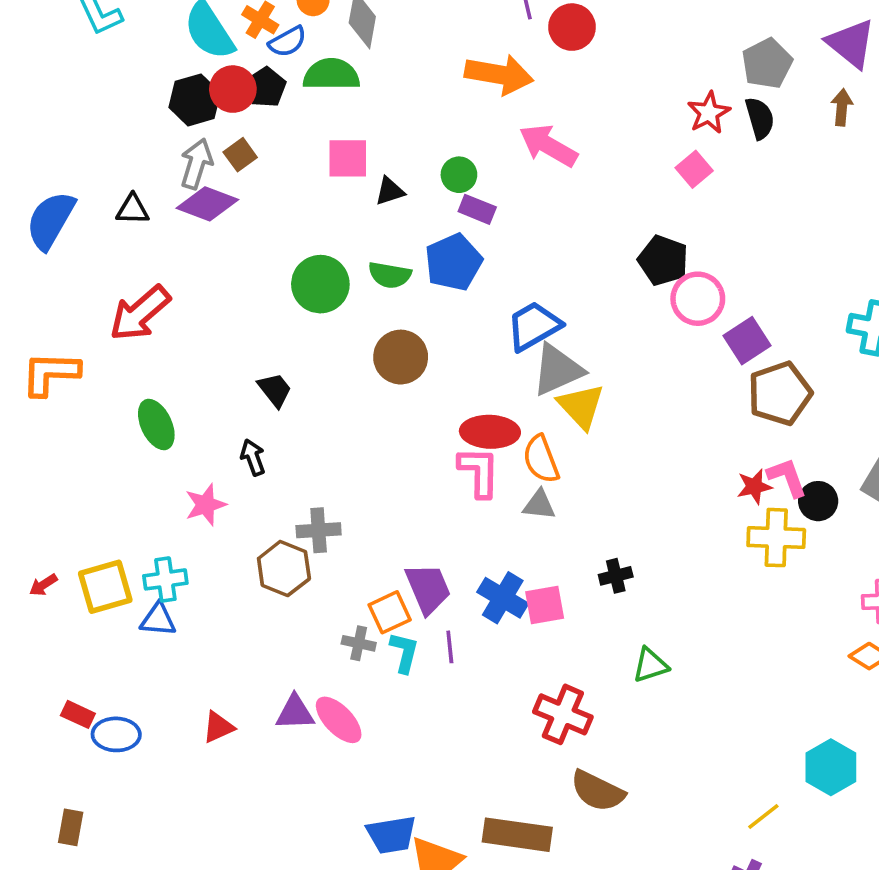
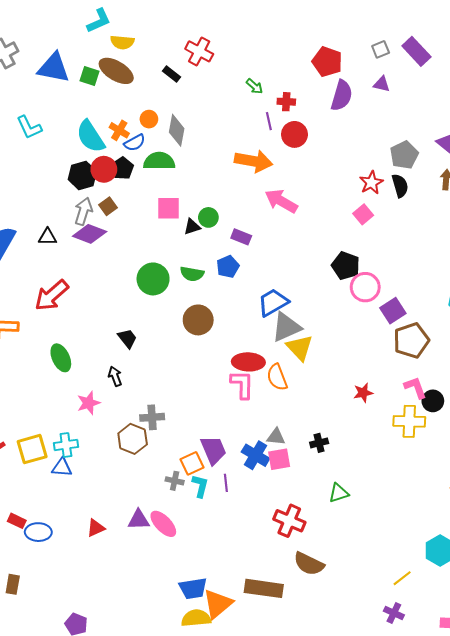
green circle: (459, 175) -> (208, 217), moved
blue pentagon: (453, 262) -> (228, 267), size x0.7
red star: (754, 486) -> (363, 393), moved
gray triangle: (539, 505) -> (276, 437), moved

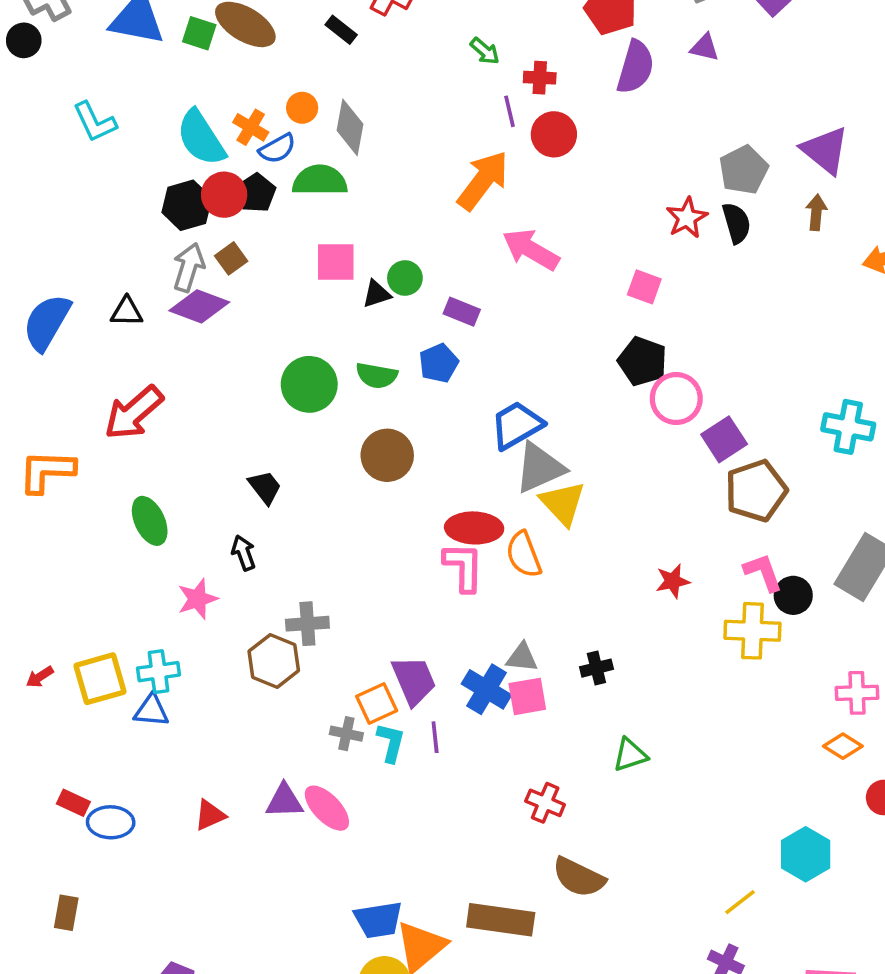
orange arrow: (253, 161) -> (483, 180), turned -63
pink square: (363, 214) -> (644, 287), moved, turned -30
red cross: (289, 521) -> (545, 803), size x0.7

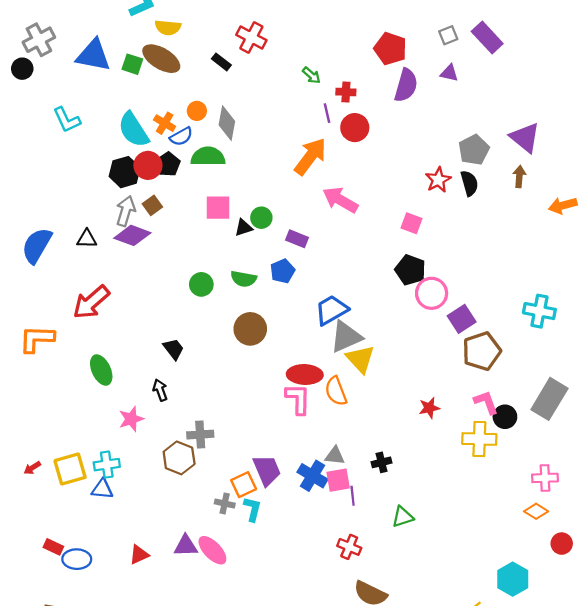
green circle: (309, 384) -> (201, 284), size x0.7
purple line: (435, 737) -> (353, 496), moved

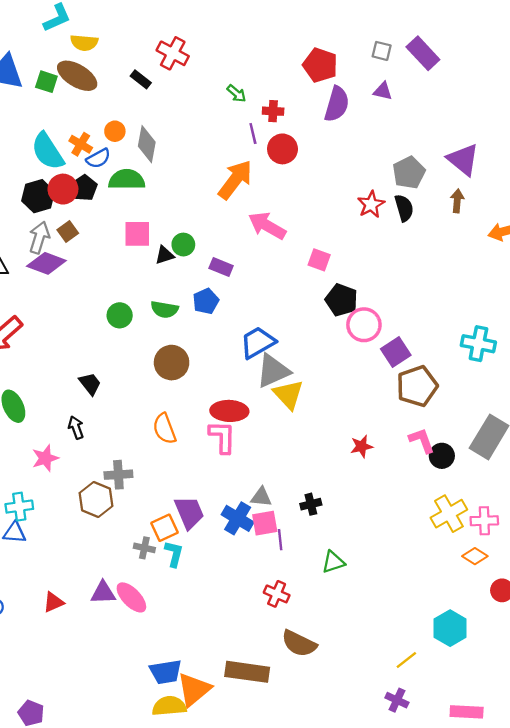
gray square: (448, 35) -> (382, 51), turned 36
pink square: (412, 223) -> (319, 260), moved
orange semicircle: (336, 391) -> (164, 429), moved
yellow cross: (479, 439) -> (449, 514), moved, turned -32

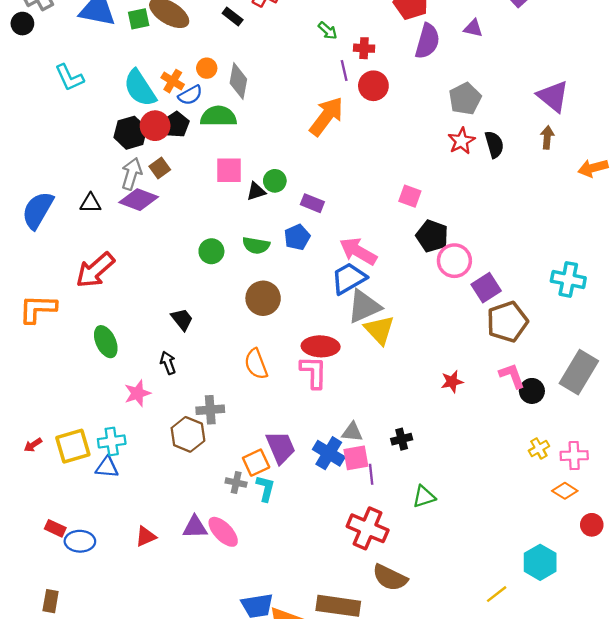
green square: (46, 82) -> (139, 19), turned -30
gray pentagon: (409, 173) -> (465, 99), moved
pink arrow: (267, 226) -> (358, 251), moved
yellow cross: (449, 514) -> (539, 448), size x0.6
red cross: (277, 594) -> (368, 528), size x1.6

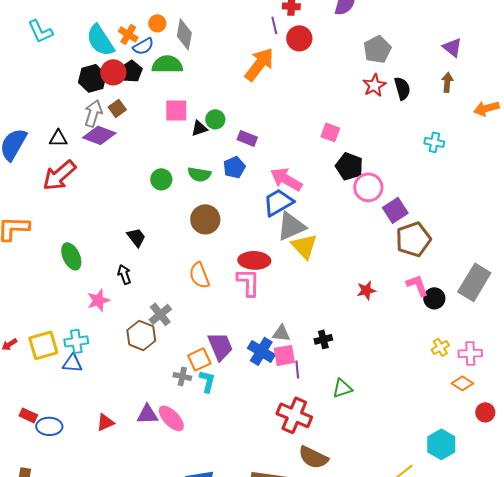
purple triangle: (553, 96) -> (452, 47), size x0.7
red arrow: (95, 270) -> (59, 175), moved
cyan cross: (568, 279) -> (434, 142), moved, size x0.7
gray cross: (210, 410) -> (160, 314), turned -35

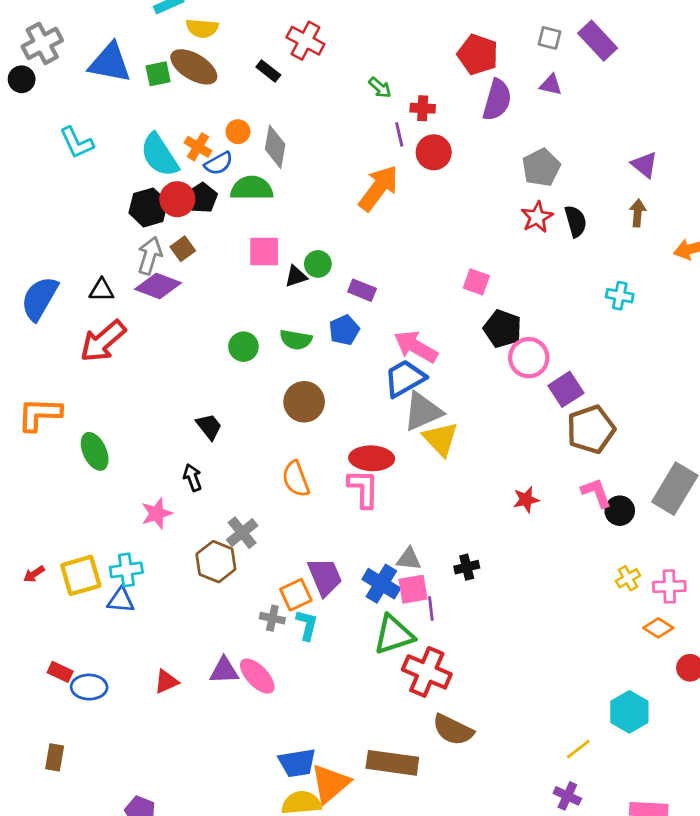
green ellipse: (71, 256) -> (95, 451), moved
green triangle: (342, 388) -> (394, 635), moved, size x1.5

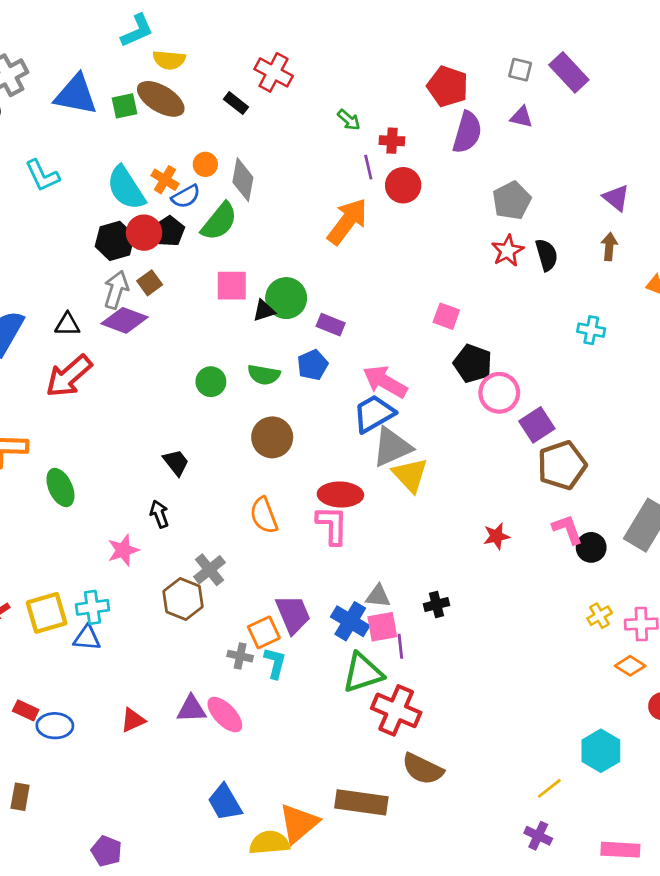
green semicircle: (252, 188) -> (219, 221), turned 129
green circle: (318, 264) -> (286, 298), size x1.5
blue trapezoid: (297, 763) -> (225, 802), moved, turned 69

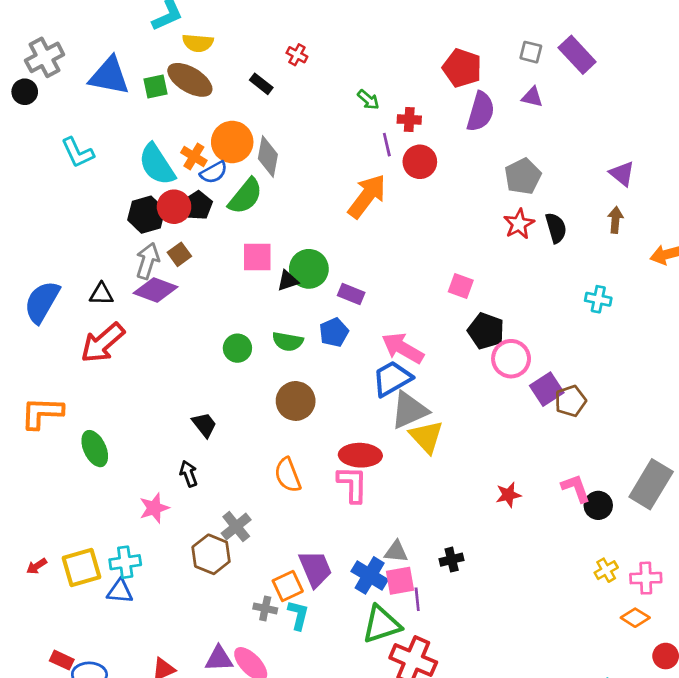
red cross: (274, 72) -> (297, 55), size x0.6
orange circle: (205, 164) -> (232, 142), size x1.8
brown pentagon: (562, 465) -> (570, 401), moved, size x0.7

